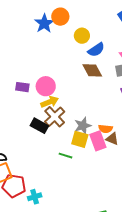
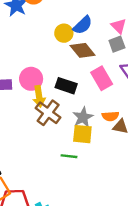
yellow circle: (82, 36) -> (64, 33), moved
yellow arrow: (50, 102) -> (39, 96), turned 114
black rectangle: (39, 126) -> (66, 86), moved
pink rectangle: (98, 141) -> (102, 78), moved

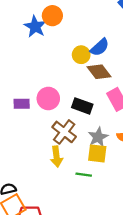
yellow arrow: (39, 96) -> (57, 157), moved

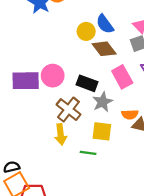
blue semicircle: (100, 47) -> (105, 24), turned 96
purple rectangle: (22, 104) -> (26, 81), size x1.6
gray star: (98, 137) -> (103, 102), moved

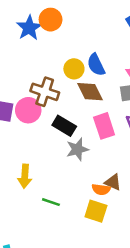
brown cross: (68, 110) -> (45, 92), moved, turned -30
orange semicircle: (130, 114) -> (101, 189), moved
yellow square: (102, 131) -> (96, 211), moved

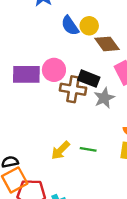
blue semicircle: (96, 65) -> (70, 26), moved
brown cross: (45, 92) -> (73, 89), moved
yellow arrow: (25, 176) -> (60, 150), moved, turned 50

